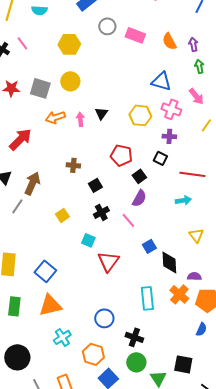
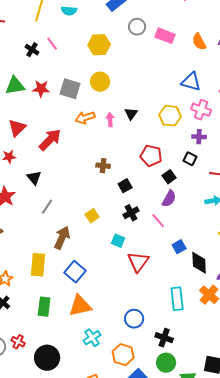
brown arrow: (32, 183) -> (62, 238), moved

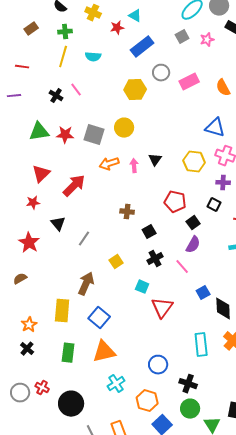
pink rectangle: (165, 36) -> (189, 82), turned -48
yellow hexagon: (99, 45) -> (135, 90), moved
gray line: (47, 207) -> (84, 239), moved

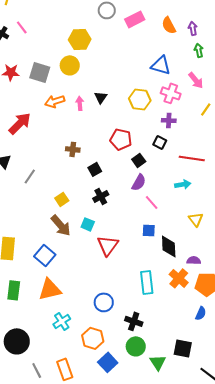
yellow hexagon: (135, 90) -> (80, 39), moved
pink line: (182, 267) -> (152, 202), moved
brown arrow: (86, 284) -> (61, 225), moved, turned 115
blue square: (203, 293) -> (149, 230), turned 32

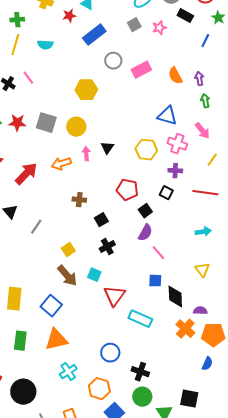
yellow circle: (70, 65) -> (76, 127), moved
orange arrow: (55, 101) -> (61, 164), moved
red line: (192, 158) -> (205, 193), moved
cyan arrow: (183, 184) -> (203, 232), moved
cyan rectangle: (147, 282) -> (140, 319), moved, turned -60

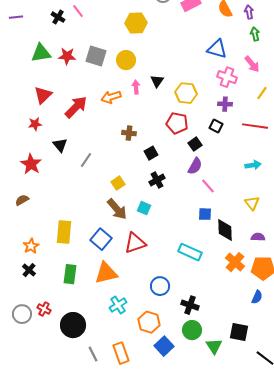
yellow hexagon: (146, 150) -> (186, 93), moved
red triangle: (114, 296) -> (135, 243), moved, turned 35
purple semicircle: (200, 311) -> (258, 237), moved

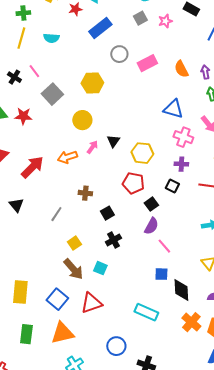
gray square: (96, 56) -> (52, 94), moved, turned 30
pink arrow: (136, 87) -> (92, 147), turned 40
gray line: (86, 160) -> (56, 214), moved

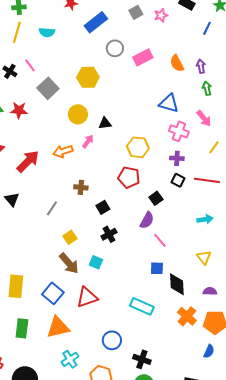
black triangle: (113, 141) -> (105, 123), moved, turned 48
black square: (172, 186) -> (178, 180), moved
black square: (151, 204) -> (156, 198), moved

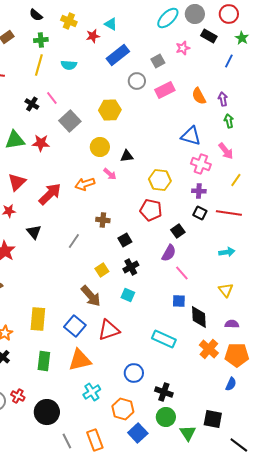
gray square: (136, 12) -> (158, 61), moved
pink arrow: (88, 141) -> (110, 174), turned 96
yellow square: (70, 237) -> (102, 270), moved
cyan square: (96, 262) -> (128, 295), moved

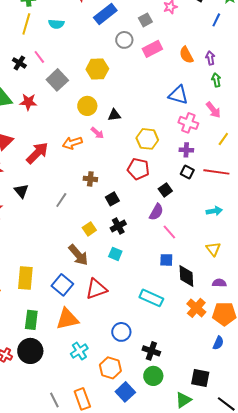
black circle: (47, 412) -> (30, 351), moved
green triangle: (188, 433) -> (183, 400), moved, turned 30

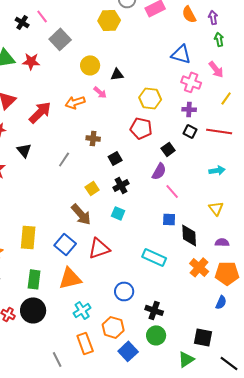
yellow hexagon: (97, 69) -> (109, 20), moved
orange rectangle: (82, 399) -> (85, 343), moved

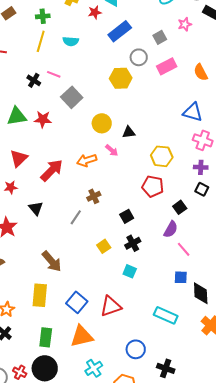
pink line: (42, 16) -> (54, 74), turned -32
brown cross: (93, 138) -> (94, 196), moved, turned -32
brown arrow: (81, 214) -> (52, 261), moved

